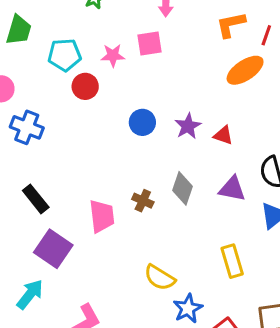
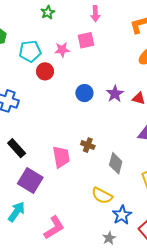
gray diamond: (182, 188) -> (116, 163), moved

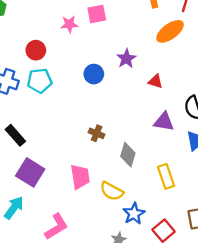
cyan pentagon: (30, 51) -> (40, 81), moved
red circle: (45, 71) -> (36, 50), moved
purple star: (115, 94) -> (126, 59), moved
pink trapezoid: (61, 157) -> (80, 177), moved

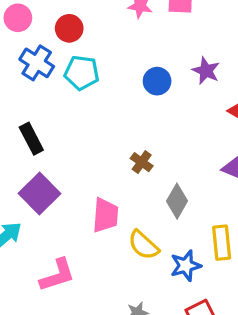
red circle: (36, 50) -> (69, 28), moved
purple star: (126, 59) -> (206, 71), turned -30
blue star: (134, 214) -> (186, 266), moved

